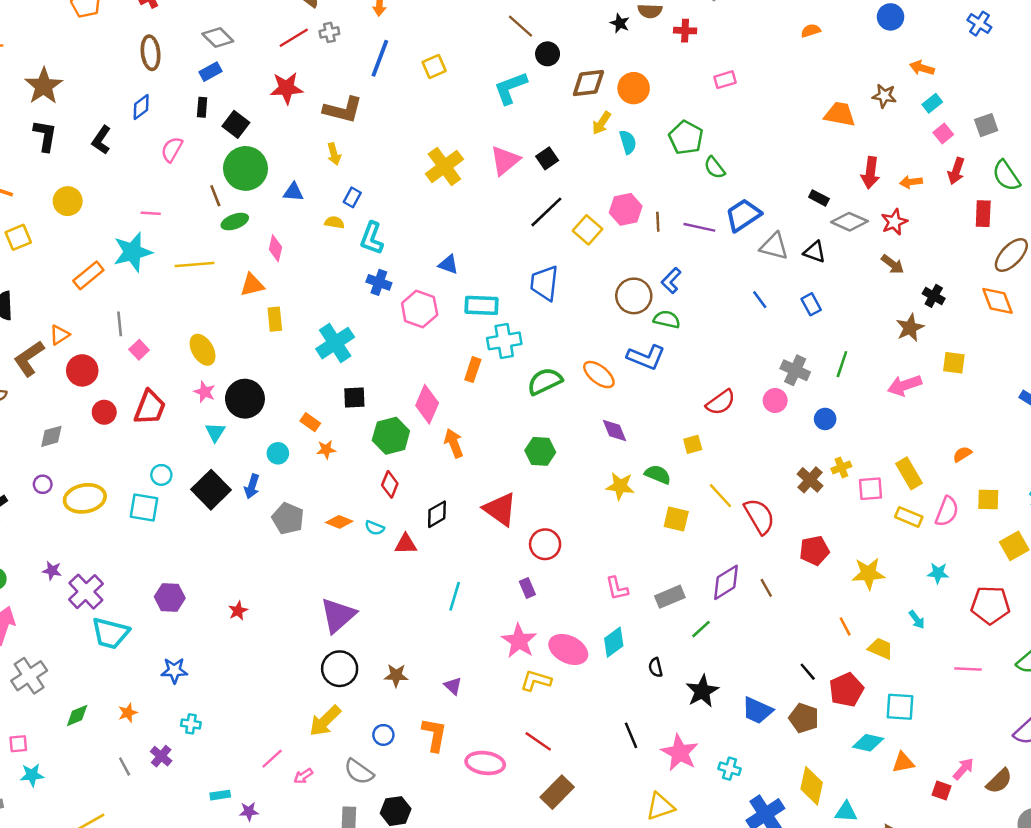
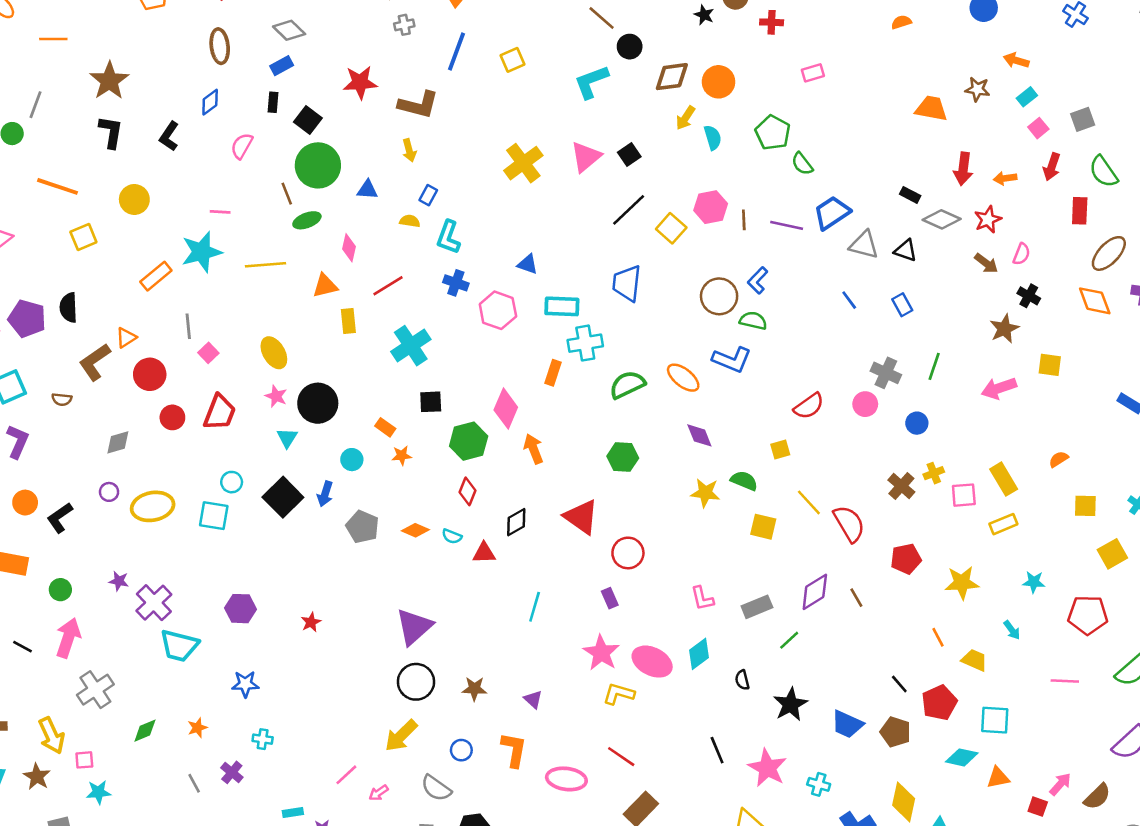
red line: (294, 38) -> (388, 286), moved
pink semicircle: (947, 511) -> (1021, 254), moved, size x0.7
yellow rectangle: (909, 517) -> (1003, 524), turned -45

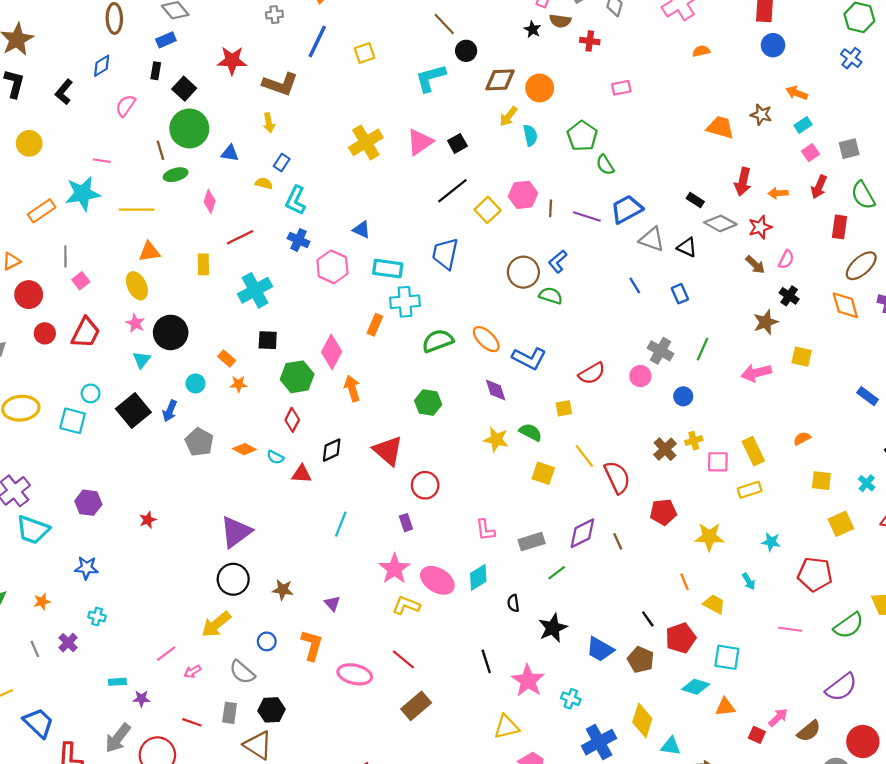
orange triangle: (325, 286) -> (149, 252), moved
blue L-shape: (732, 360) -> (529, 358), moved

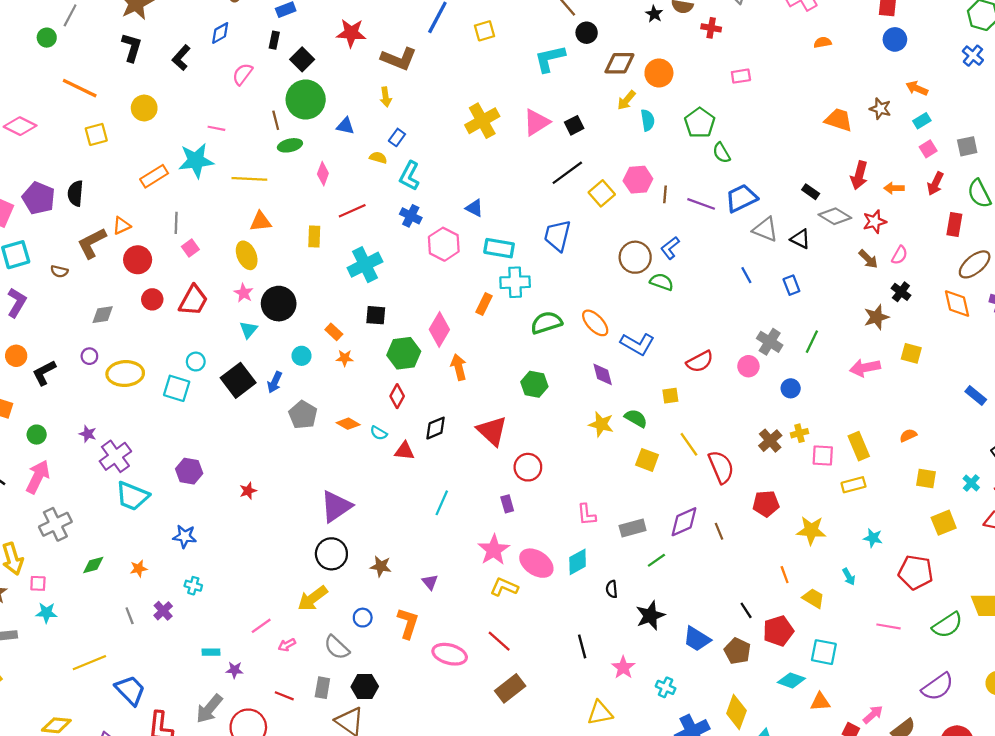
pink star: (528, 681) -> (623, 667), size x0.7

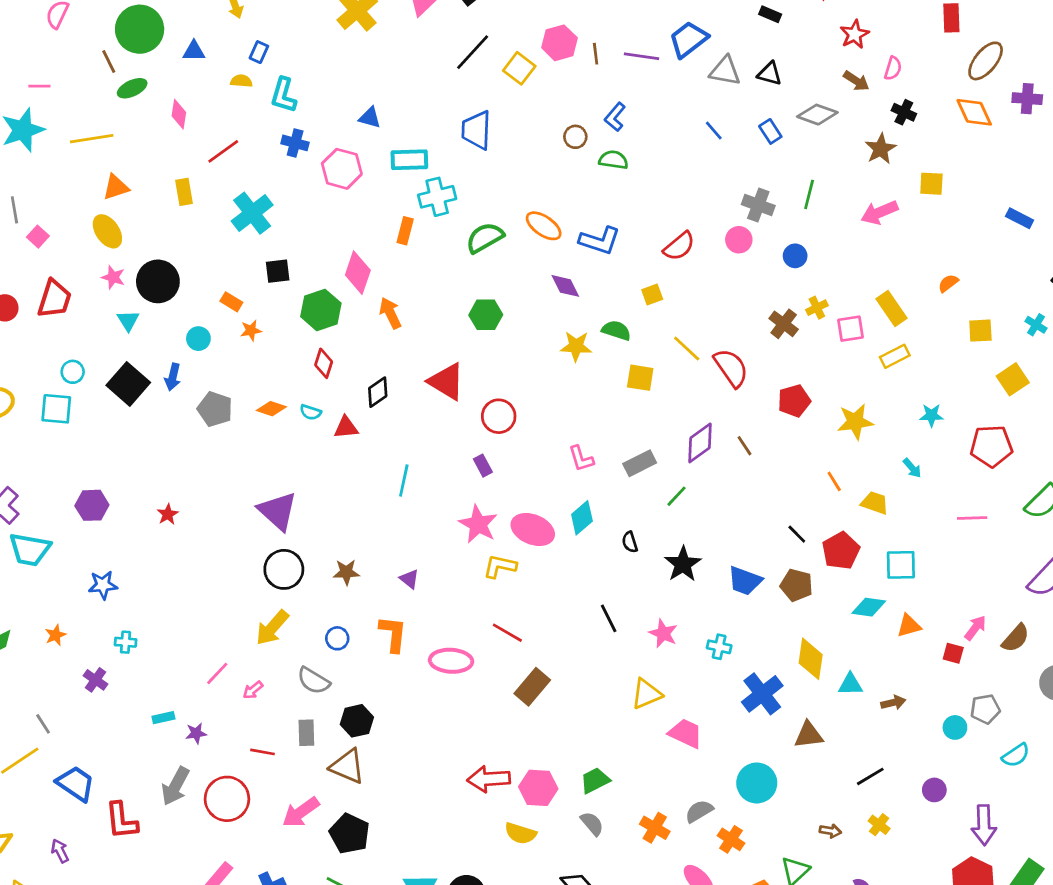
gray diamond: (835, 216) -> (817, 115), moved
brown circle: (635, 257) -> (575, 137), size x0.6
purple triangle: (336, 506) -> (278, 511), turned -32
gray line: (130, 616) -> (43, 724), moved

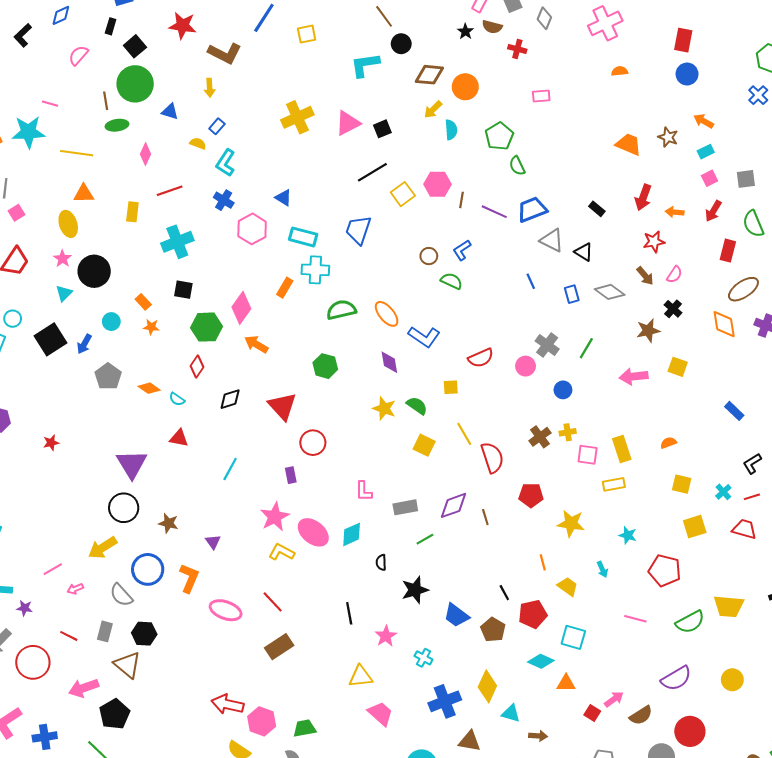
orange arrow: (390, 313) -> (256, 344), turned -50
red triangle: (346, 427) -> (179, 438), moved
blue circle: (337, 638) -> (148, 569), size x1.8

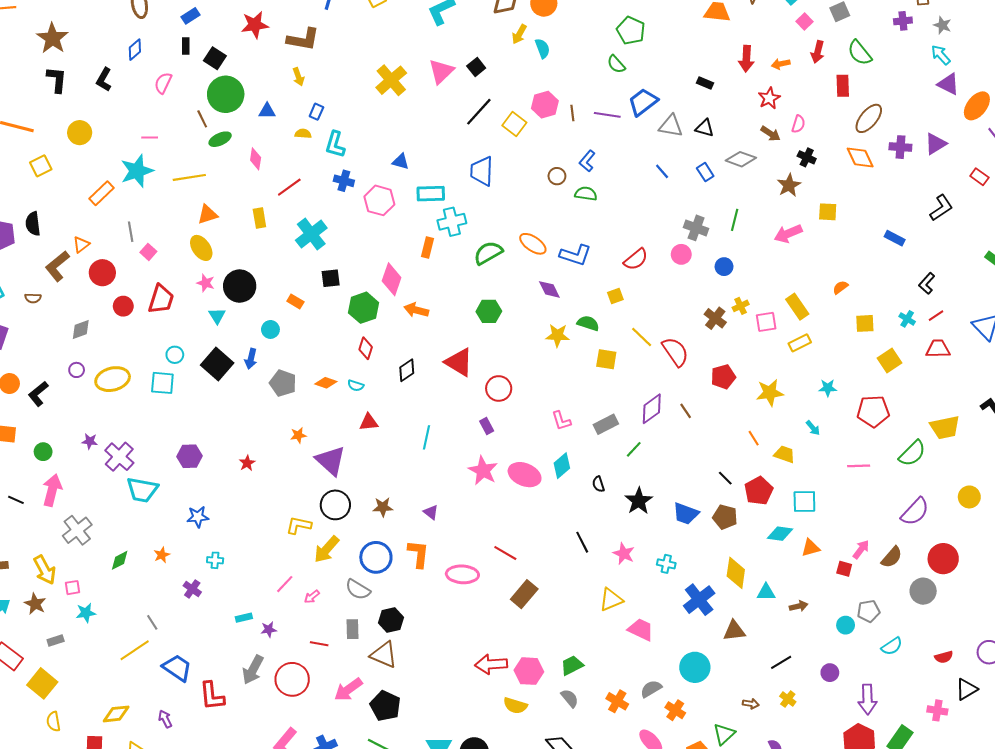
green pentagon: (499, 136) -> (631, 31), moved
orange star: (151, 327) -> (298, 435), moved
yellow L-shape: (281, 552) -> (299, 525), moved

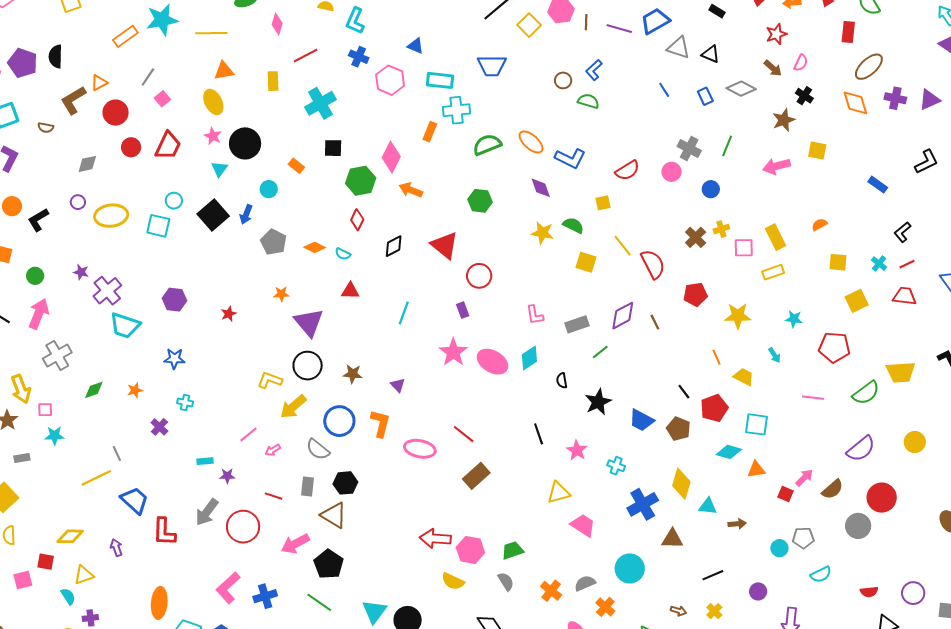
blue trapezoid: (482, 171) -> (492, 66), turned -100
gray line: (131, 232) -> (148, 77), turned 36

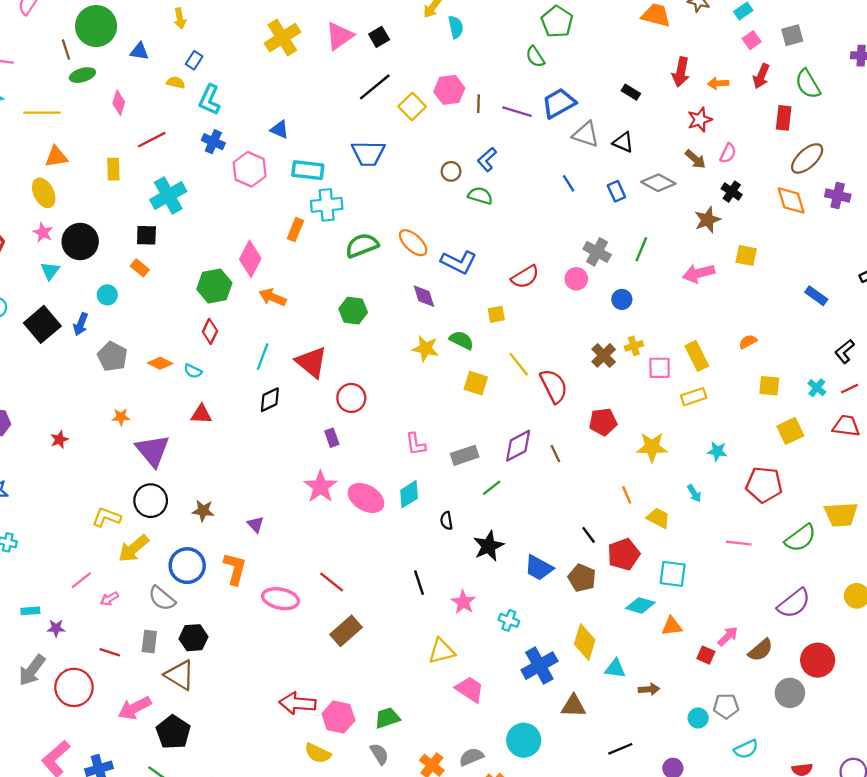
black square: (333, 148) -> (146, 235), moved
black diamond: (394, 246) -> (270, 400), moved
cyan line: (404, 313) -> (263, 357), moved

